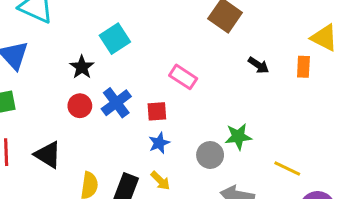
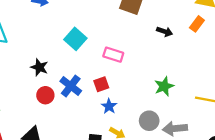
cyan square: (115, 39) -> (75, 39), moved
orange rectangle: (303, 67) -> (197, 24), turned 49
gray circle: (210, 155) -> (149, 121), moved

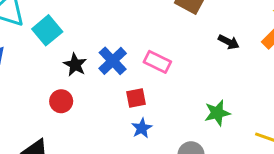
cyan square: (75, 39) -> (47, 30), moved
black star: (39, 67) -> (75, 65), moved
blue cross: (71, 86) -> (113, 61), moved

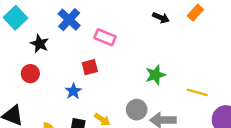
blue cross: (113, 61) -> (69, 20), moved
blue star: (142, 128) -> (73, 91), moved

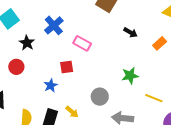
orange rectangle: (195, 13) -> (160, 43), moved
green star: (155, 75) -> (130, 76), moved
gray circle: (137, 110) -> (100, 97), moved

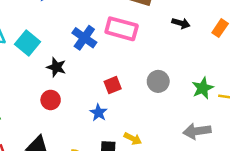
pink rectangle: (82, 43) -> (122, 29), moved, size x1.4
green star: (130, 76) -> (203, 88), moved
gray circle: (100, 97) -> (158, 81), moved

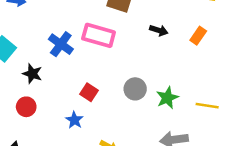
red square: (113, 85) -> (89, 92), turned -36
green star: (203, 88) -> (167, 98), moved

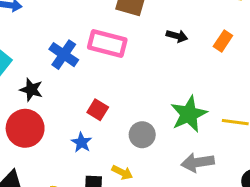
gray circle: (135, 89) -> (142, 135), moved
green star: (167, 98) -> (189, 114), size x1.4
red circle: (26, 107) -> (25, 128), size x1.6

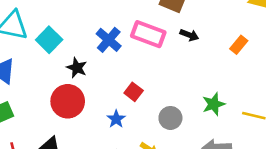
black arrow: (177, 36) -> (189, 35), moved
orange rectangle: (223, 41) -> (239, 45), moved
green star: (189, 114) -> (214, 104), size x0.7

